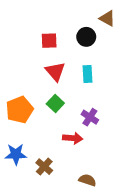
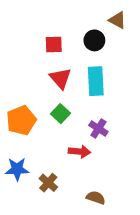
cyan rectangle: (87, 74) -> (96, 81), size x1.5

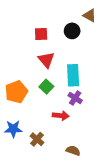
cyan rectangle: (96, 81) -> (73, 75), moved

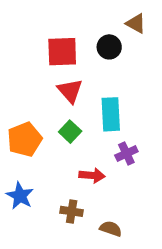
red square: (41, 34) -> (62, 52), size x1.5
purple cross: (75, 98) -> (126, 153), moved, turned 32
blue star: (13, 129) -> (20, 196), turned 30
brown cross: (37, 139) -> (72, 211), moved, turned -32

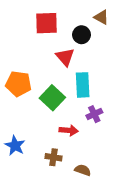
red square: (62, 52) -> (46, 23), moved
red triangle: (70, 91) -> (65, 57), moved
green square: (70, 132) -> (52, 98), size x1.5
orange pentagon: (25, 139) -> (18, 84), moved, turned 30

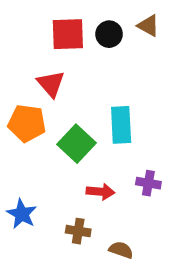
black circle: (82, 35) -> (109, 34), moved
red triangle: (65, 57) -> (51, 84), moved
purple cross: (94, 114) -> (148, 183), moved, turned 35

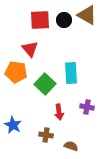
brown triangle: (148, 26) -> (87, 15), size x1.5
red arrow: (100, 192) -> (59, 112), turned 77

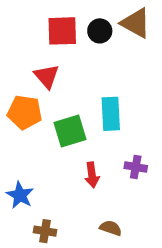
green square: (45, 84) -> (70, 131), turned 30
brown cross: (46, 135) -> (45, 231), moved

